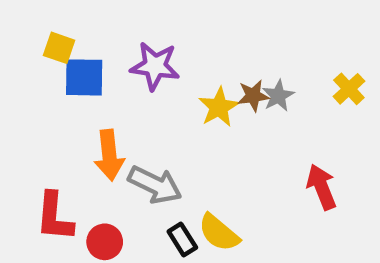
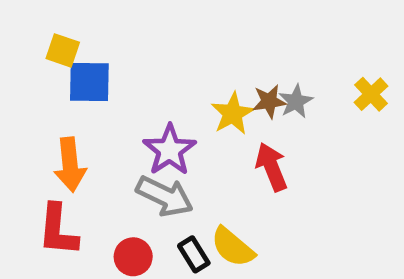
purple star: (155, 66) -> (170, 150), moved, turned 30
orange arrow: (109, 155) -> (70, 165), moved
red arrow: (322, 187) -> (271, 167), moved
red circle: (105, 242) -> (133, 257), moved

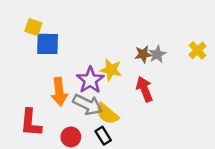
yellow star: (233, 114) -> (111, 70), moved, turned -30
orange arrow: (70, 165) -> (59, 92), moved
yellow semicircle: (233, 247) -> (107, 114), moved

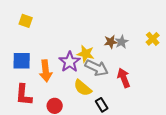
blue square: (48, 44) -> (22, 61), moved
red arrow: (145, 89) -> (124, 78), moved
gray arrow: (88, 105) -> (97, 68), moved
black rectangle: (103, 136) -> (102, 105), moved

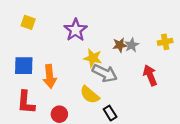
yellow cross: (153, 39) -> (165, 42), turned 32
purple star: (70, 62) -> (76, 30), moved
red arrow: (124, 78) -> (150, 75), moved

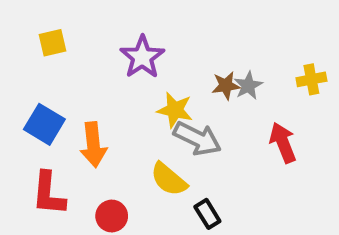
yellow square: (28, 22) -> (53, 43), turned -32
blue square: (24, 66) -> (44, 124), turned 30

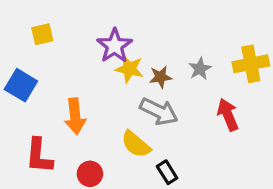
yellow cross: (311, 79) -> (251, 64), size x1.5
brown star: (226, 86) -> (161, 77), moved
yellow star: (175, 110) -> (129, 69), moved
blue square: (44, 124) -> (21, 85), moved

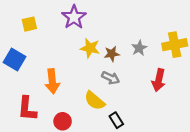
purple star: (115, 46) -> (74, 17), moved
gray arrow: (159, 111) -> (111, 78), size x0.7
red arrow: (228, 115) -> (159, 80), turned -145

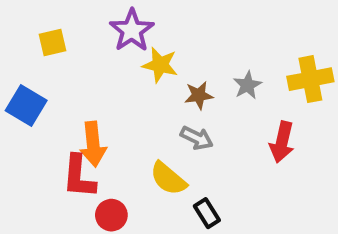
yellow star: (90, 48) -> (160, 65), moved
red L-shape: (27, 109) -> (79, 177), moved

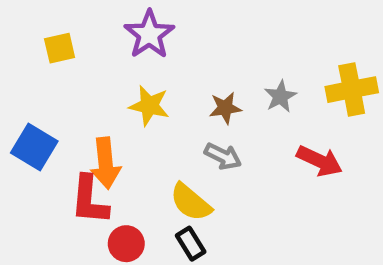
yellow star: (160, 65) -> (149, 106), moved
blue square: (26, 105) -> (34, 147), moved
red arrow: (282, 142) -> (319, 161), turned -78
black rectangle: (207, 213) -> (191, 244), moved

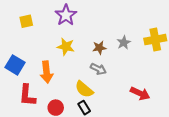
red arrow: (319, 161) -> (140, 93), moved
red L-shape: (89, 200) -> (27, 95), moved

